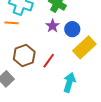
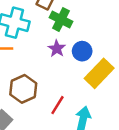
red line: (49, 61) -> (58, 105), moved

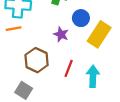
purple star: (57, 49) -> (61, 34), moved

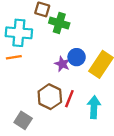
blue circle: (81, 18) -> (77, 57), moved
brown hexagon: (37, 60) -> (50, 97), moved

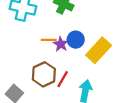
orange line: (14, 57) -> (49, 40), moved

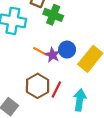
orange line: (49, 40) -> (40, 51), turned 32

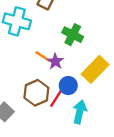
green cross: (53, 15) -> (73, 35), moved
blue circle: (67, 50) -> (68, 86), moved

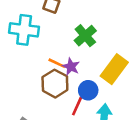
green cross: (73, 35) -> (85, 36), turned 30
brown hexagon: (36, 93) -> (55, 84), moved

